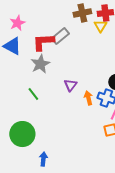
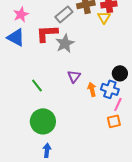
gray rectangle: (60, 36) -> (64, 14), moved
gray star: (40, 64) -> (65, 43), moved
green circle: (22, 134) -> (43, 121), moved

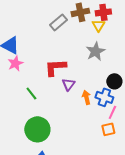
pink star: (21, 14) -> (15, 63), moved
red L-shape: (47, 33) -> (55, 67), moved
gray star: (65, 43) -> (95, 51), moved

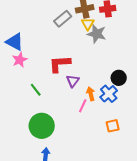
yellow triangle: (98, 25) -> (88, 24), moved
gray star: (95, 51) -> (97, 34), moved, turned -30
blue cross: (104, 97) -> (109, 94), turned 30
pink line: (112, 112) -> (83, 106), moved

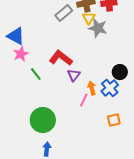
red L-shape: (60, 64) -> (61, 58), turned 40
green line: (36, 90) -> (36, 74), moved

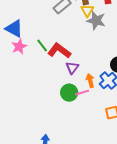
green line: (36, 74) -> (42, 46), moved
pink line: (84, 100) -> (82, 93), turned 48
green circle: (43, 120) -> (69, 93), moved, size x0.7

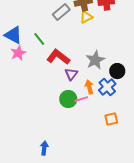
yellow triangle: (87, 11) -> (86, 17), turned 32
gray star: (96, 21) -> (95, 60), moved, turned 30
green line: (42, 46) -> (39, 39), moved

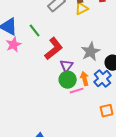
red L-shape: (58, 57) -> (54, 49), turned 105
green circle: (68, 99) -> (68, 80), moved

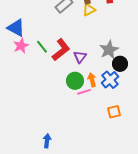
green line: (35, 31) -> (42, 47), moved
gray star: (91, 52) -> (109, 50), moved
purple triangle: (67, 66) -> (80, 57), moved

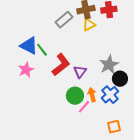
blue triangle: (16, 28) -> (29, 46), moved
pink star: (21, 46) -> (26, 70), moved
green line: (42, 47) -> (42, 50), moved
pink line: (84, 92) -> (84, 107), turned -32

